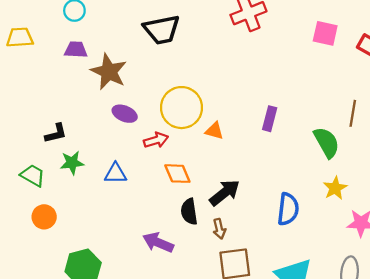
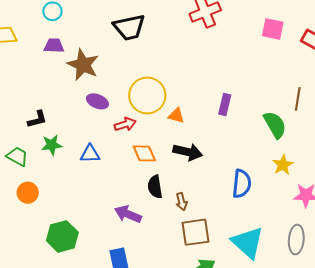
black arrow: (225, 193) -> (188, 152), moved, turned 52

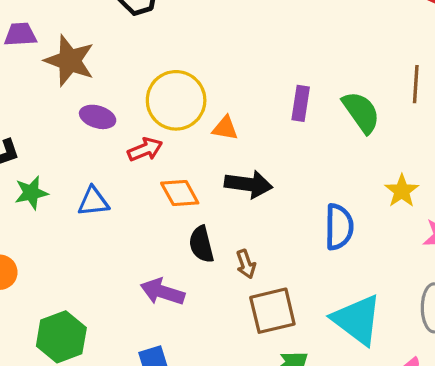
green semicircle: (275, 125) -> (361, 112), moved

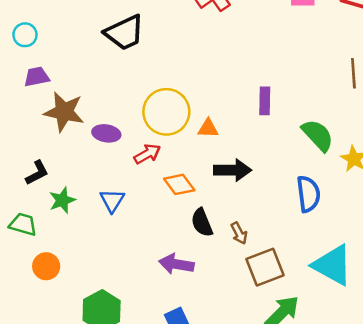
brown star: (70, 61) -> (64, 112), moved
green semicircle: (361, 112) -> (318, 135), moved
blue triangle: (93, 202) -> (112, 200), turned -44

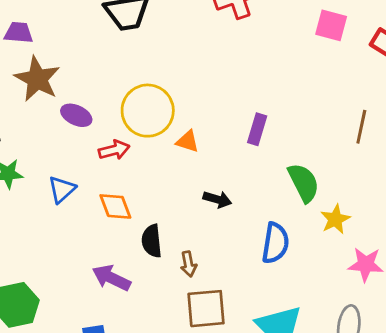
black arrow: (232, 170) -> (217, 199), moved, size x0.7
orange diamond: (179, 184) -> (115, 206), moved

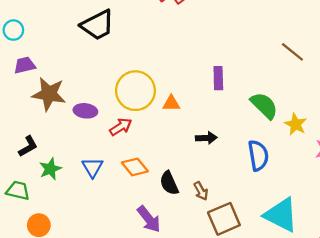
brown line: (361, 127) -> (292, 52), turned -45
purple arrow: (111, 278) -> (149, 219), turned -136

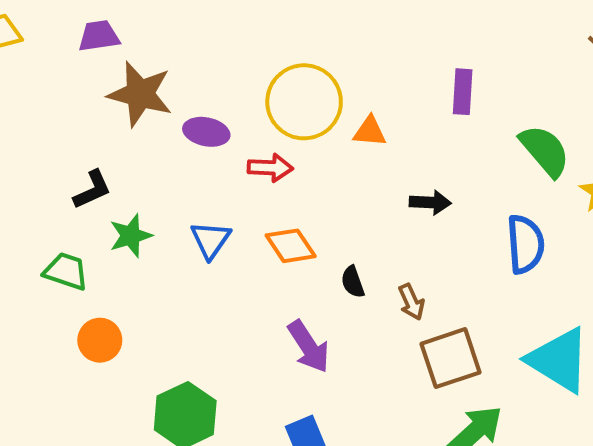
red arrow: (121, 127) -> (270, 168), turned 30
black semicircle: (169, 183) -> (353, 282), size x0.7

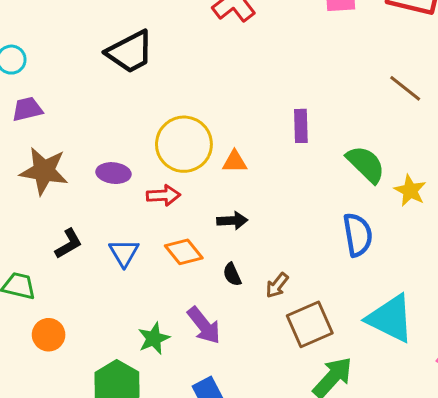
brown star: (140, 94) -> (44, 171), moved
black L-shape: (92, 190) -> (69, 244), moved
black arrow: (430, 202) -> (232, 221), moved
green star: (131, 236) -> (154, 338), moved
brown arrow: (411, 302) -> (277, 285), turned 68

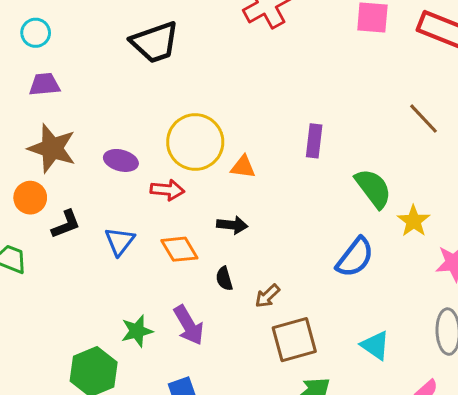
blue semicircle: (358, 235) -> (355, 257), turned 39
cyan triangle: (390, 318) -> (375, 345), size x0.6
orange circle: (49, 335) -> (30, 198), moved

